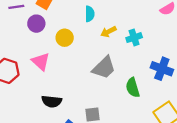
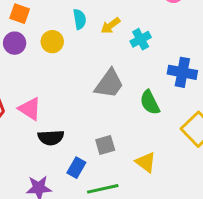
yellow arrow: (108, 32) -> (111, 26), moved
yellow circle: (65, 38) -> (52, 42), moved
pink triangle: (41, 62) -> (30, 109), moved

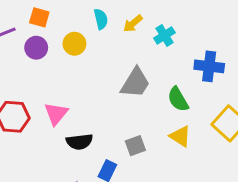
pink triangle: (30, 109) -> (56, 114), turned 40
yellow triangle: (146, 162) -> (180, 136), moved

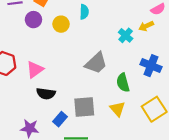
yellow arrow: (133, 23) -> (146, 26), moved
cyan cross: (164, 35) -> (126, 35), turned -32
gray square: (135, 146) -> (84, 107), size x1.5

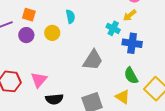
blue cross: (151, 66) -> (132, 43), moved
green semicircle: (123, 83) -> (131, 76), moved

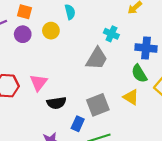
cyan cross: (113, 28) -> (111, 34), moved
blue cross: (132, 43) -> (146, 48), moved

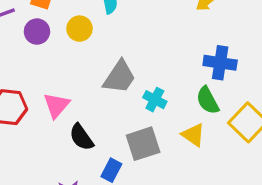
cyan cross: (111, 34) -> (155, 100), moved
gray trapezoid: (97, 58) -> (119, 77), moved
black semicircle: (56, 103) -> (81, 137), turned 60

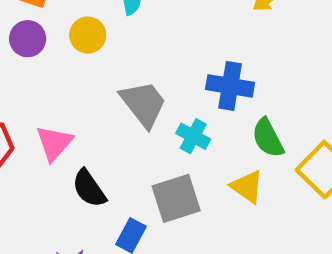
blue cross: (220, 63) -> (230, 86), moved
gray trapezoid: (119, 77) -> (143, 104), turned -72

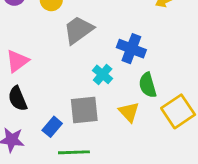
gray trapezoid: (143, 104) -> (78, 30), moved, turned -100
black semicircle: (89, 188) -> (18, 99), moved

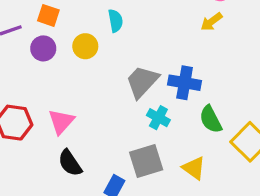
gray trapezoid: (78, 30) -> (142, 82), moved
yellow triangle: (129, 112) -> (194, 168), moved

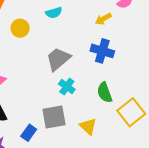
cyan semicircle: (115, 21) -> (54, 13), moved, turned 77
yellow arrow: (211, 22) -> (103, 19), moved
blue cross: (185, 83) -> (102, 51), moved

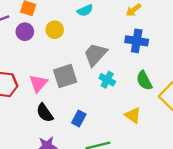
gray square: (54, 117) -> (65, 76), moved
blue rectangle: (29, 133) -> (79, 119), moved

